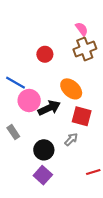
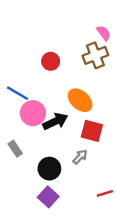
pink semicircle: (82, 29) -> (104, 33), moved

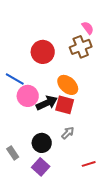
red circle: (51, 61) -> (43, 52), size x1.5
red square: (92, 131) -> (65, 105), moved
gray rectangle: (15, 149) -> (13, 153), moved

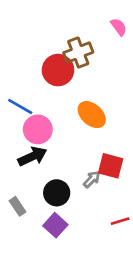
pink semicircle: (88, 28) -> (119, 27), moved
brown cross: (81, 47) -> (78, 53), moved
black arrow: (47, 103) -> (32, 156), moved
red square: (65, 105) -> (111, 166), moved

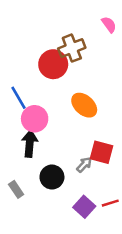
blue line: (20, 106) -> (18, 98), turned 30
black arrow: (32, 156) -> (30, 144), turned -60
purple square: (55, 225) -> (84, 207), moved

